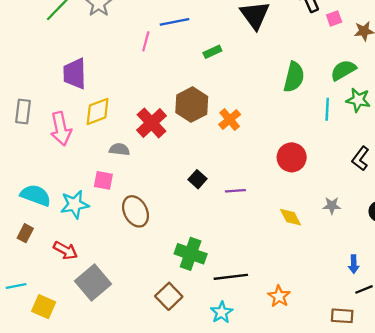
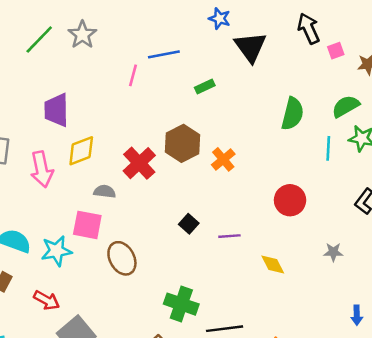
pink square: (103, 180) -> (87, 225), size x1.4
yellow diamond: (290, 217) -> (273, 264), moved

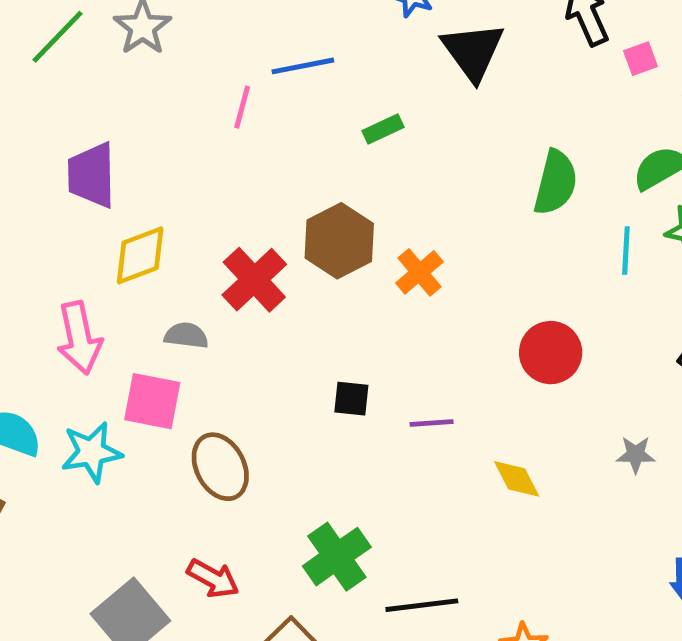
pink arrow: (42, 169) -> (79, 338), moved
black square: (189, 224) -> (351, 399), turned -36
red arrow: (47, 300) -> (213, 578), moved
green cross: (181, 304) -> (337, 557), turned 36

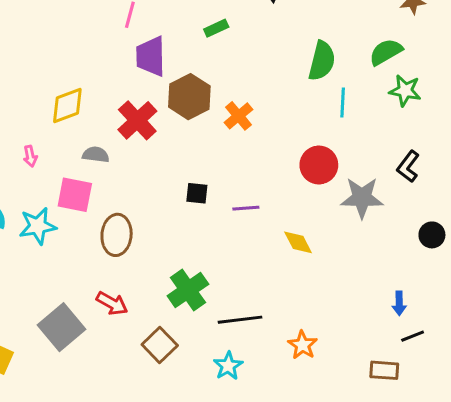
purple trapezoid: (92, 175) -> (151, 56), moved
cyan line: (626, 251) -> (343, 103), moved
pink arrow: (79, 338) -> (30, 156), size x0.5
gray star: (636, 455) -> (362, 198), moved, size x1.8
brown ellipse: (220, 467) -> (117, 235), turned 33

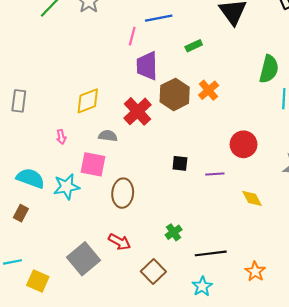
orange cross: (239, 116) -> (209, 90), moved
red circle: (319, 165) -> (244, 144), moved
green cross: (188, 290) -> (174, 232), size x0.6

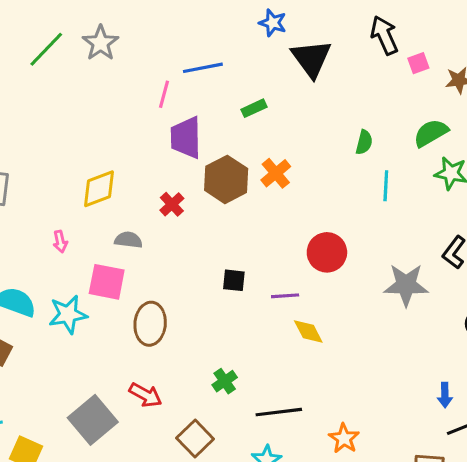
green semicircle: (269, 69) -> (364, 142), size x0.6
red cross: (138, 111) -> (172, 204), size x0.6
yellow diamond: (252, 198) -> (308, 331), moved

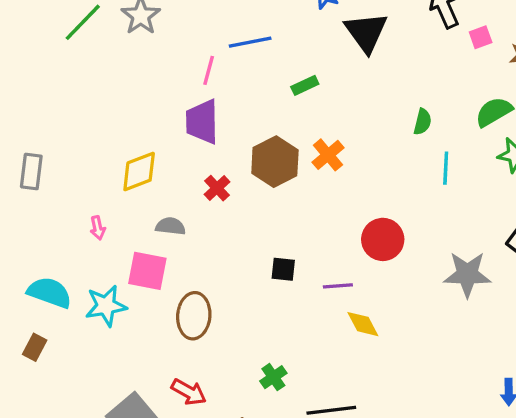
purple trapezoid: (186, 138) -> (202, 122), moved

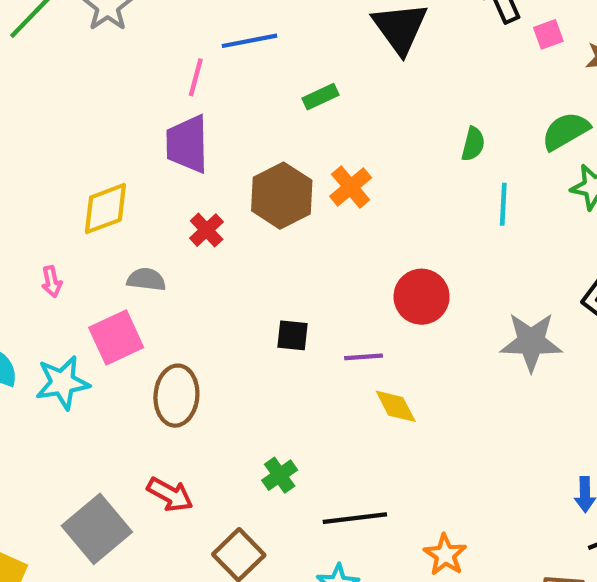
pink square: (147, 271) -> (116, 338), turned -36

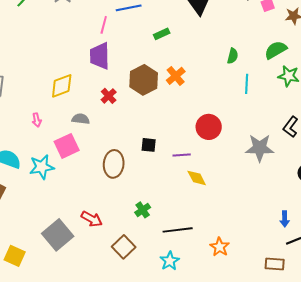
brown ellipse: (176, 396) -> (114, 164), moved

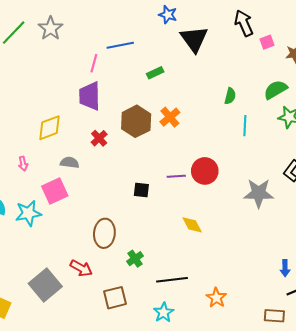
purple line: (182, 155) -> (176, 176), moved
brown ellipse: (114, 164) -> (104, 233), moved
brown square: (124, 247) -> (115, 298), turned 30

